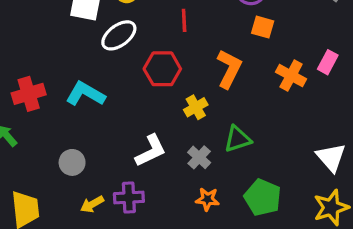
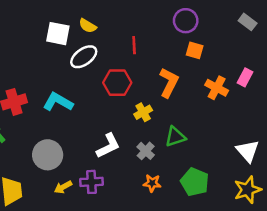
gray circle: (72, 162) -> (48, 155), size x1.5

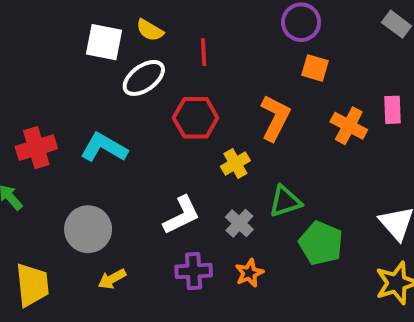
red line: (134, 45) -> (204, 52), moved
pink rectangle: (245, 77) -> (393, 110), turned -30
purple cross: (91, 182) -> (194, 271), moved
green pentagon: (195, 182) -> (321, 243), moved
orange star: (152, 183) -> (249, 273), turned -30

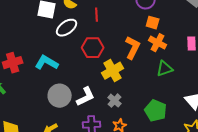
orange cross: (349, 126) -> (158, 43), moved
yellow cross: (235, 164) -> (113, 71), size x1.5
green triangle: (285, 201) -> (165, 69), moved
gray circle: (88, 229) -> (60, 96), moved

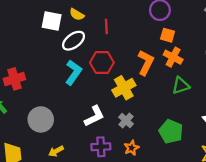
cyan L-shape: (47, 63) -> (74, 72), moved, turned 95
gray circle: (60, 96) -> (41, 119), moved

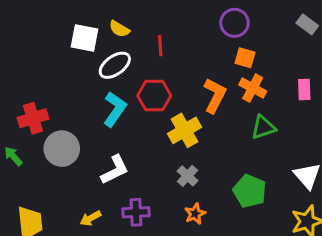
white L-shape: (94, 116) -> (115, 170), moved
gray circle: (41, 119) -> (62, 149), moved
purple cross: (101, 147) -> (136, 212), moved

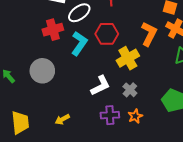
red cross: (33, 118) -> (53, 30), moved
white L-shape: (115, 170) -> (100, 86), moved
purple cross: (136, 212) -> (110, 115), moved

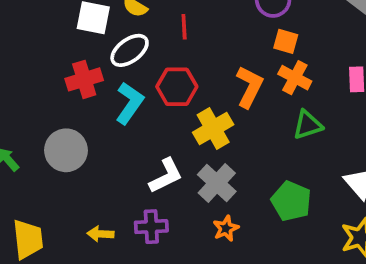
gray cross: (130, 90) -> (217, 183), size x1.5
purple cross: (110, 115) -> (151, 227), moved
yellow arrow: (62, 119) -> (101, 234), turned 32

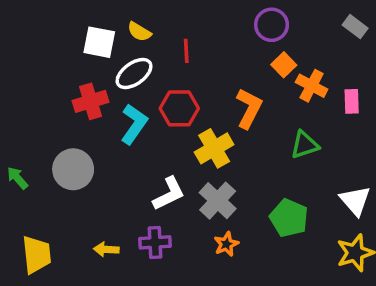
orange square: (286, 41) -> (284, 65), turned 30
orange cross: (295, 78) -> (312, 86), moved

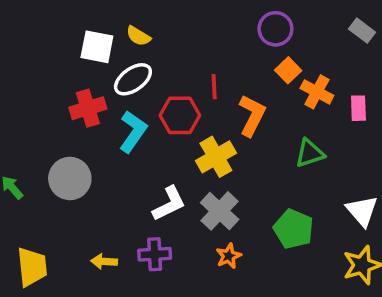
red line: (186, 51) -> (214, 87), moved

